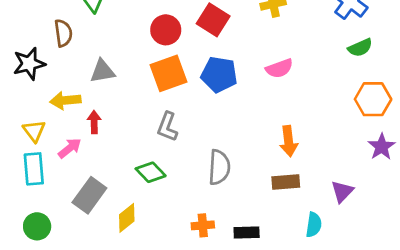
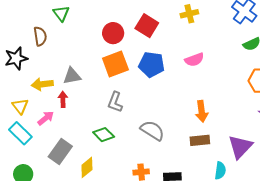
gray triangle: (102, 71) -> (72, 76), moved
gray semicircle: (219, 167) -> (152, 130), turned -60
cyan rectangle: (34, 169) -> (20, 133), turned -40
purple triangle: (342, 191) -> (240, 147), size x1.5

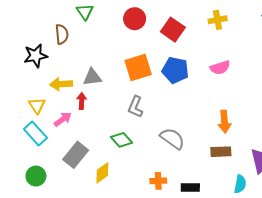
red circle: (113, 33) -> (135, 19), moved

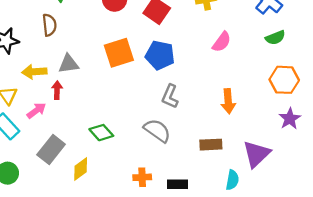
brown semicircle: (62, 34) -> (49, 25), moved
pink semicircle: (220, 68) -> (222, 42), moved, turned -36
gray L-shape: (135, 107) -> (170, 96), moved
orange arrow: (224, 122) -> (228, 101), moved

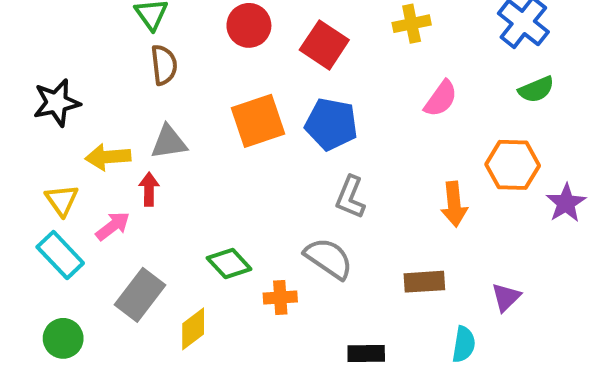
brown semicircle: (49, 25) -> (164, 65), moved
orange hexagon: (284, 80) -> (513, 165), moved
purple star: (290, 119) -> (566, 203), moved
purple triangle: (256, 154) -> (506, 297), size x0.6
orange cross: (142, 177) -> (280, 297), moved

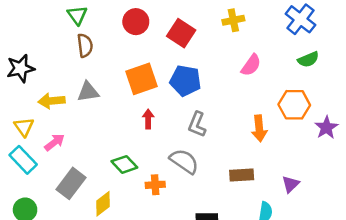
red arrow: (149, 189) -> (148, 119), moved

